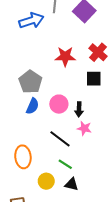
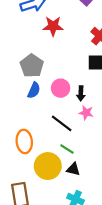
red star: (65, 56) -> (53, 26), moved
yellow circle: (46, 181) -> (48, 166), size x1.6

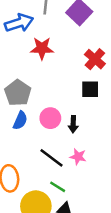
pink star: (86, 113) -> (78, 157), moved

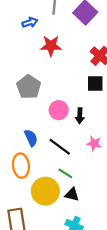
blue arrow: (19, 23) -> (30, 23), size x0.6
blue semicircle: (20, 121) -> (31, 138), moved, turned -49
pink star: (78, 157) -> (94, 143), moved

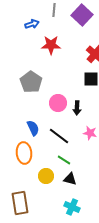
yellow circle: (45, 191) -> (46, 176), size x0.6

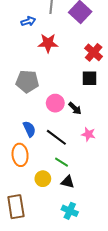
gray pentagon: (31, 82) -> (27, 81), turned -30
black arrow: (77, 108) -> (75, 108), turned -48

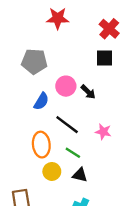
blue semicircle: (29, 129) -> (41, 101), moved, turned 56
pink star: (88, 134) -> (103, 132), moved
orange ellipse: (20, 155) -> (41, 145), moved

